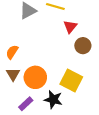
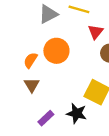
orange circle: (35, 77) -> (56, 51), moved

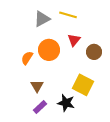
red triangle: (95, 32) -> (74, 40), moved
brown triangle: (32, 85) -> (37, 86), moved

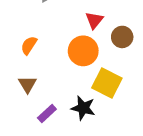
orange circle: (49, 50) -> (83, 51), moved
brown triangle: (37, 86) -> (27, 84), moved

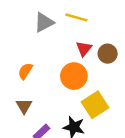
brown circle: (122, 37) -> (108, 54), moved
yellow square: (107, 83) -> (95, 105), turned 30

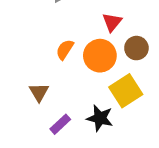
brown circle: (108, 54) -> (136, 48), moved
orange semicircle: (25, 71) -> (65, 50), moved

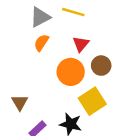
orange semicircle: (65, 50) -> (41, 43), moved

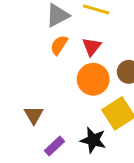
red triangle: (81, 44) -> (92, 47), moved

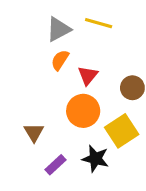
red triangle: (92, 47) -> (88, 75), moved
orange circle: (93, 79) -> (83, 111), moved

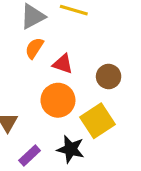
red triangle: (88, 75) -> (63, 64), turned -50

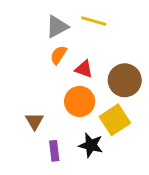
brown circle: (109, 76) -> (125, 80), size x1.5
purple rectangle: (30, 155) -> (54, 151), turned -54

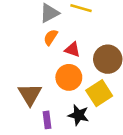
brown triangle: (34, 121) -> (30, 94), size x1.5

